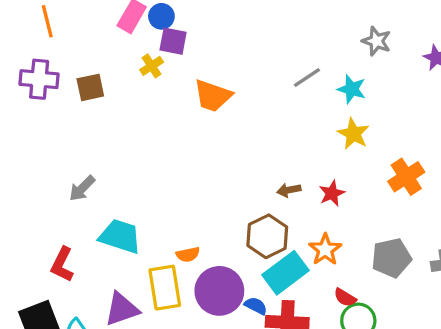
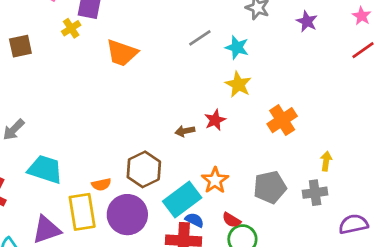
red star: (332, 193) -> (215, 120), moved
brown hexagon: (267, 236) -> (144, 169), moved
blue semicircle: (256, 306) -> (194, 220), moved

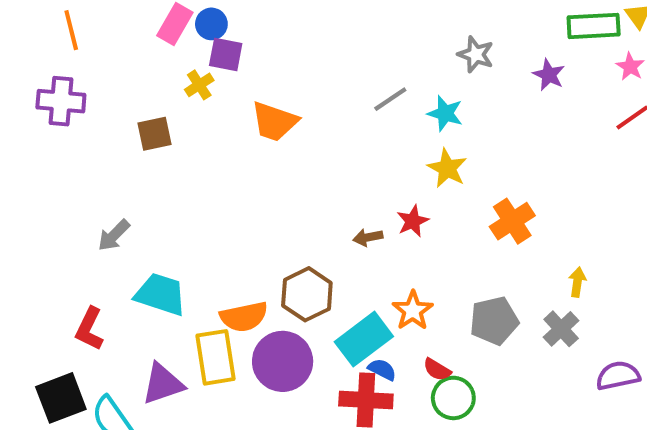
brown square: (20, 46) -> (154, 134), moved
orange semicircle: (101, 184) -> (244, 317), size x1.6
gray cross: (315, 193) -> (561, 329), turned -35

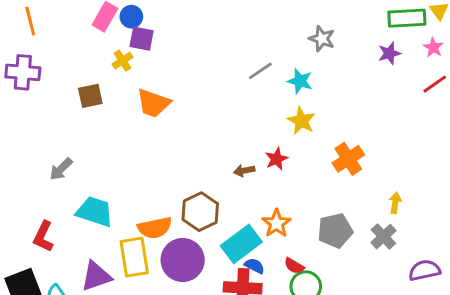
purple star: (549, 75) -> (389, 53), moved, turned 30
orange trapezoid: (274, 122) -> (153, 103), moved

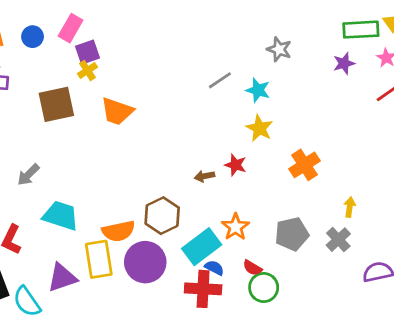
blue circle: (131, 17) -> (33, 37), moved
purple square: (142, 39) -> (87, 52), moved, turned -30
brown square: (90, 96) -> (56, 104), size x1.5
red star: (276, 159) -> (235, 165), turned -30

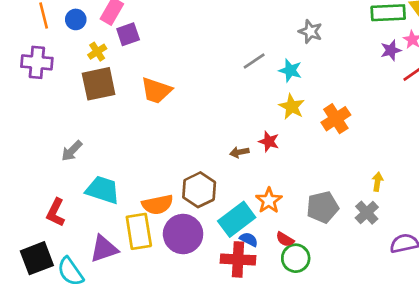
purple star: (344, 63) -> (391, 50), moved
yellow cross: (87, 70) -> (97, 52), moved
orange cross: (305, 165) -> (336, 119), moved

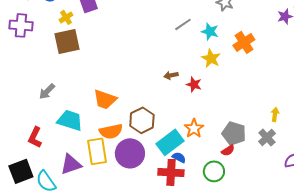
orange trapezoid: (156, 91) -> (105, 99), moved
orange cross: (336, 119) -> (244, 42), moved
brown arrow: (239, 152) -> (171, 75), moved
gray pentagon: (322, 207) -> (234, 133), turned 30
red semicircle: (285, 239) -> (228, 150), moved, turned -64

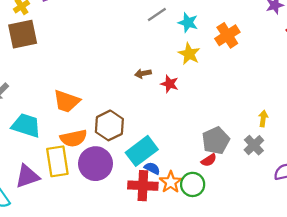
orange star: (194, 128) -> (171, 182), moved
gray pentagon: (234, 133) -> (216, 141), turned 30

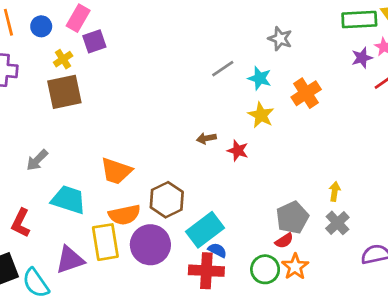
yellow arrow: (263, 119) -> (335, 192), moved
orange star: (171, 182) -> (295, 267), moved

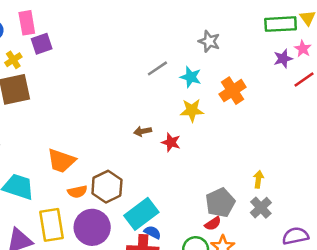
pink rectangle: (78, 18) -> (27, 23), turned -40
yellow star: (261, 115) -> (192, 110), turned -30
orange semicircle: (124, 215) -> (77, 192), moved, size x0.7

